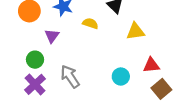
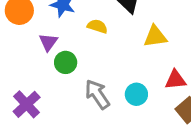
green circle: (35, 60) -> (66, 62), moved
gray arrow: (70, 77) -> (97, 94), moved

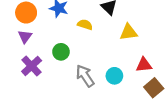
purple triangle: (48, 42) -> (25, 37), moved
purple cross: (27, 104) -> (32, 66), moved

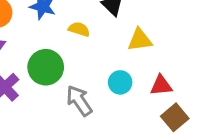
green circle: (61, 52) -> (46, 67), size x1.5
cyan circle: (114, 76) -> (120, 82), moved

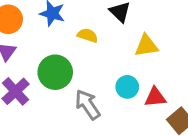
red triangle: (161, 85) -> (155, 97), moved

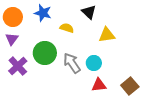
red triangle: (155, 97) -> (99, 85), moved
gray arrow: (88, 105) -> (72, 63), moved

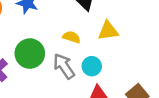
yellow semicircle: (67, 28) -> (72, 37), moved

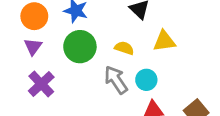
green circle: (30, 54) -> (80, 47), moved

